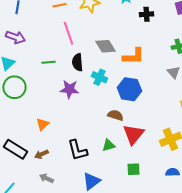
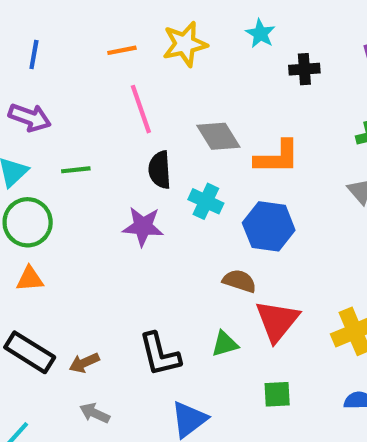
green line: (48, 62) -> (76, 170), moved
orange triangle: (42, 124) -> (30, 279), moved, turned 40

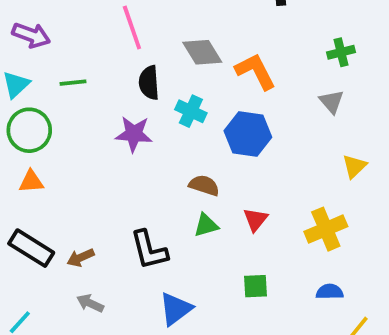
orange L-shape: (277, 157) -> (255, 71), turned -117
brown semicircle: (239, 281) -> (204, 185), moved
red triangle: (277, 321) -> (255, 220), size x0.6
green triangle: (225, 344) -> (206, 225), moved

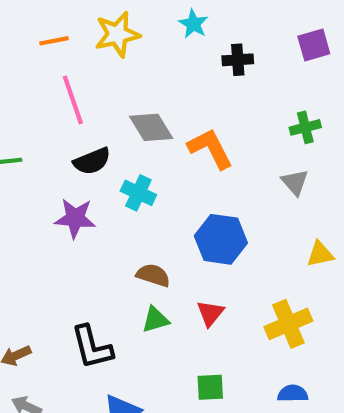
black semicircle: (149, 83) -> (92, 161), turned -108
blue hexagon: (248, 134) -> (221, 239), moved
yellow triangle: (354, 166) -> (320, 254), turned 32

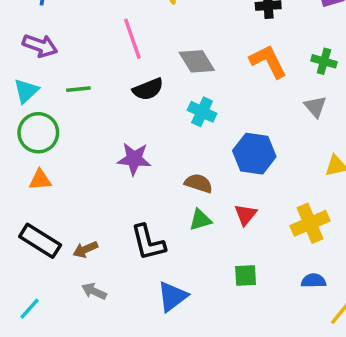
green cross: (305, 127) -> (324, 61), turned 30
orange L-shape: (210, 149) -> (268, 61), moved
cyan cross: (138, 193) -> (202, 112), moved
purple star: (75, 218) -> (134, 159), moved

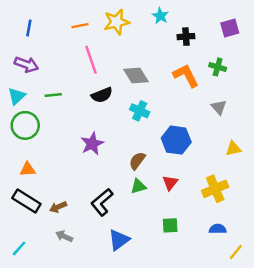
green cross: (324, 61) -> (218, 67), moved
purple star: (134, 159) -> (92, 144), turned -30
orange triangle: (40, 180) -> (28, 169), moved
brown semicircle: (199, 183) -> (137, 161), turned -72
black L-shape: (148, 242) -> (102, 202), turned 64

